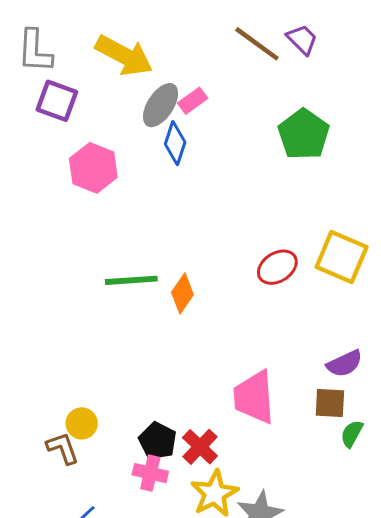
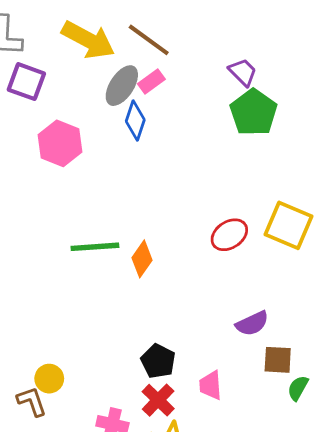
purple trapezoid: (302, 39) -> (243, 72), moved
brown line: (257, 44) -> (149, 40), moved
purple semicircle: (345, 364) -> (252, 323), moved
pink trapezoid: (254, 397) -> (211, 385), moved, size x0.6
black pentagon: (158, 441) -> (158, 361), moved

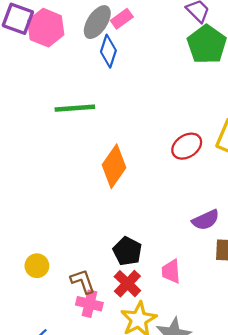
pink hexagon: (60, 143) -> (46, 28), moved
green line: (95, 247) -> (75, 108), moved
orange diamond: (142, 259) -> (114, 166), size x1.4
brown L-shape: (32, 401) -> (83, 281), moved

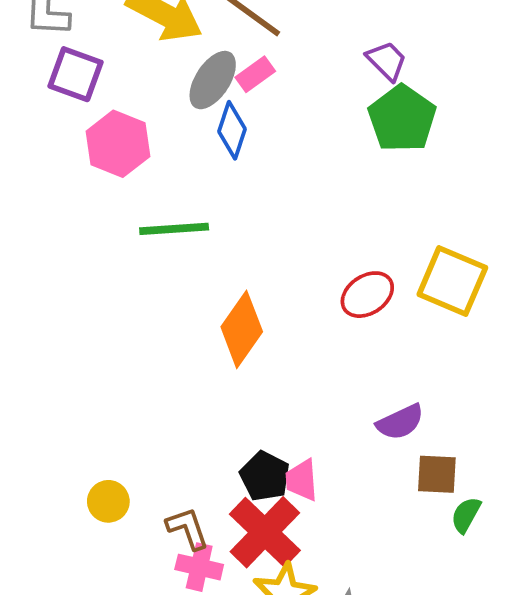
pink hexagon: (46, 28) -> (118, 144), moved
pink trapezoid: (171, 271) -> (302, 480), moved
red cross: (127, 284) -> (265, 532), size x1.5

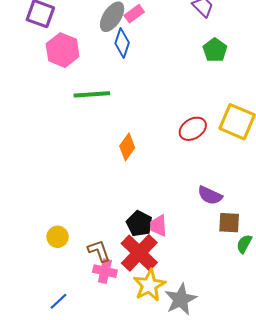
green pentagon: (402, 119) -> (215, 50), moved, size x0.7
orange diamond: (242, 329) -> (127, 147), size x0.7
purple semicircle: (400, 422) -> (210, 195), turned 50

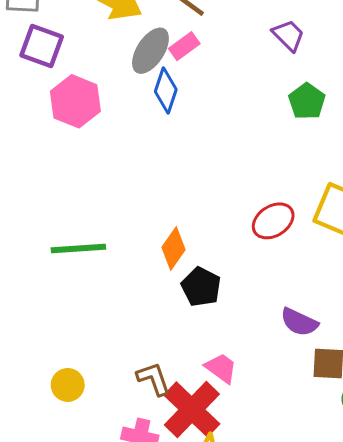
green line: (92, 94) -> (78, 248), moved
black pentagon: (139, 224) -> (201, 287), moved
pink trapezoid: (158, 226) -> (221, 368), turned 130
brown L-shape: (99, 251) -> (154, 379), moved

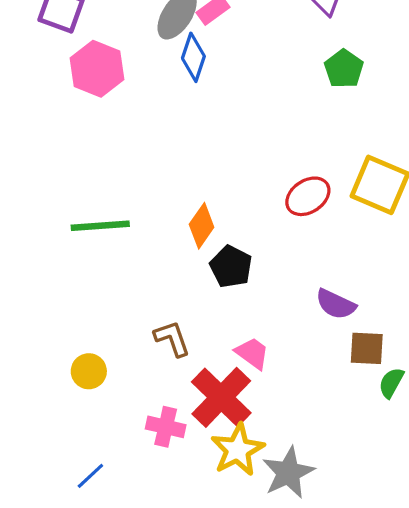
brown L-shape: (154, 379) -> (172, 339), moved

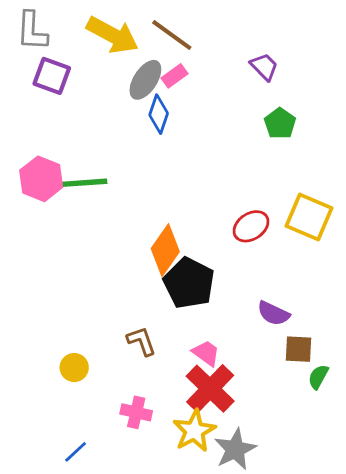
pink hexagon: (97, 69) -> (41, 179), moved
green line: (100, 226) -> (83, 183), moved
orange diamond: (202, 226) -> (165, 250), size x1.4
black pentagon: (231, 267) -> (189, 283), size x1.5
red cross: (221, 397) -> (210, 389), moved

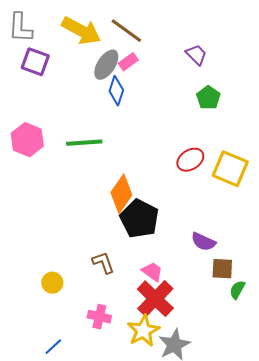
green line: (83, 183) -> (84, 143), moved
red ellipse: (251, 226) -> (190, 160), moved

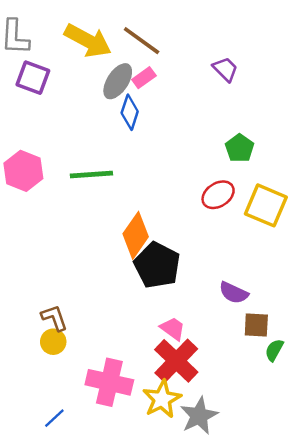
green pentagon: (208, 98) -> (240, 148), moved
brown L-shape: (103, 263) -> (54, 318), moved
pink cross: (99, 317) -> (109, 382), size x1.6

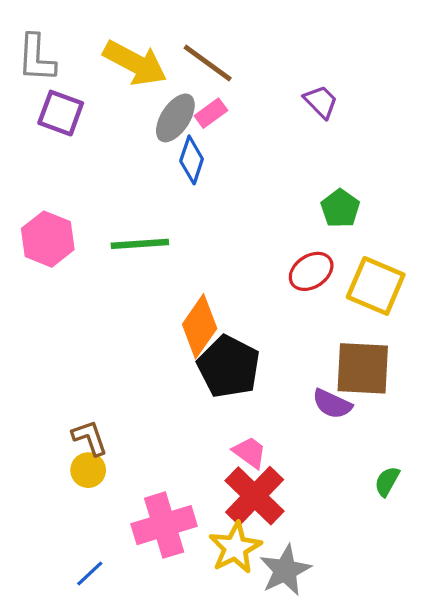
brown square: (256, 325) -> (363, 368), moved, size x1.6
pink cross: (109, 382) -> (164, 525), turned -30

